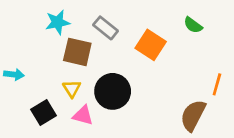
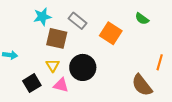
brown semicircle: (193, 115) -> (142, 85), turned -65

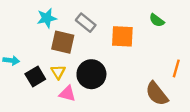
orange square: (111, 33) -> (122, 36), turned -30
black square: (32, 83) -> (35, 76), moved

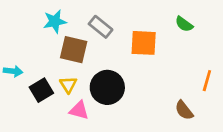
brown semicircle: (157, 94) -> (184, 110), size x0.7

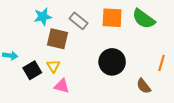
green semicircle: (184, 24) -> (144, 19), size x1.6
orange square: (144, 43) -> (112, 18), moved
black circle: (107, 87) -> (112, 62), moved

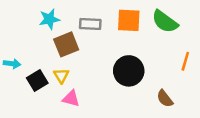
gray rectangle: (78, 21) -> (90, 24), turned -36
brown square: (57, 39) -> (66, 44), turned -35
orange line: (161, 63) -> (185, 61), moved

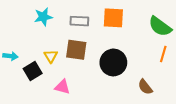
green semicircle: (165, 22) -> (160, 26), moved
brown square: (66, 44) -> (76, 50), moved, turned 30
yellow triangle: (61, 76) -> (51, 56), moved

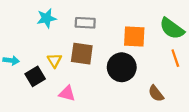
orange square: (113, 18) -> (134, 36), moved
orange line: (163, 54) -> (175, 58), turned -35

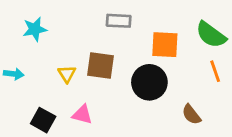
cyan star: (46, 18) -> (35, 29), moved
gray rectangle: (85, 23) -> (119, 21), moved
black square: (35, 76) -> (43, 120), moved, turned -30

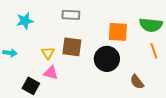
gray rectangle: (119, 21) -> (71, 15), moved
green semicircle: (211, 35) -> (151, 25), turned -30
pink triangle: (82, 115) -> (51, 73), moved

